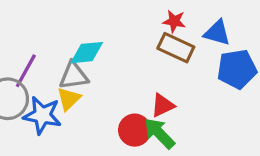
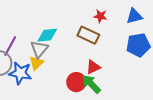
blue triangle: (217, 33) -> (134, 16), moved, turned -30
brown rectangle: (176, 48) -> (88, 35), moved
gray triangle: (74, 76) -> (39, 49), turned -42

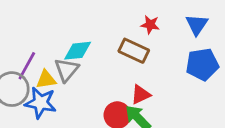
blue triangle: (134, 16) -> (197, 25), turned -42
yellow triangle: (36, 63) -> (46, 79), moved, turned 35

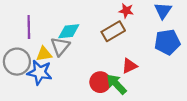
brown rectangle: (134, 51) -> (113, 31), turned -55
purple line: (27, 66) -> (29, 27), moved, turned -30
red triangle: (141, 95) -> (129, 66), moved

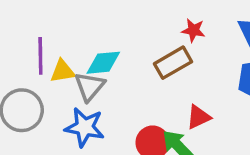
yellow triangle: (44, 54) -> (62, 71), moved
blue star: (40, 72) -> (85, 127), moved

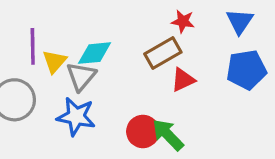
yellow triangle: (62, 71) -> (54, 61), turned -40
red triangle: (198, 117) -> (183, 80), moved

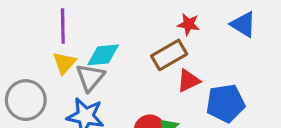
blue triangle: (240, 21) -> (243, 24), turned -32
purple line: (33, 46) -> (63, 26), moved
blue pentagon: (246, 70) -> (226, 103), moved

